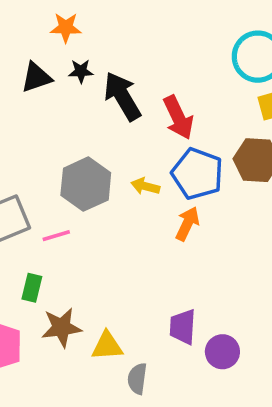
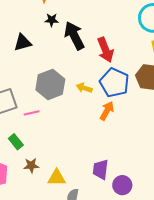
black triangle: (36, 77) -> (23, 43), moved
green rectangle: (32, 288) -> (16, 142), turned -56
brown star: (61, 327) -> (31, 166), size x0.7

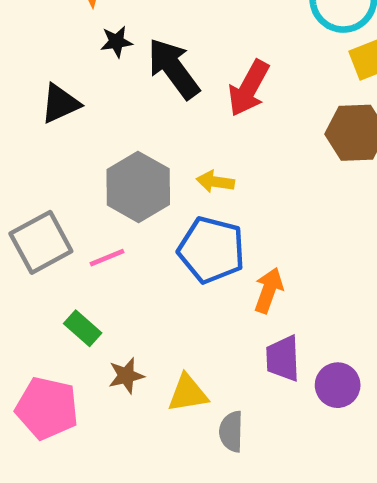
red arrow: (105, 50) -> (249, 88), turned 60
blue pentagon: (114, 83) -> (211, 250), moved
orange arrow: (107, 111) -> (269, 290), moved

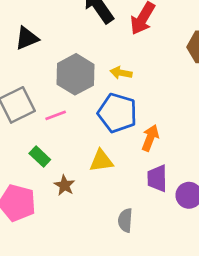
black triangle: (60, 104) -> (27, 38), moved
brown star: (126, 376) -> (65, 185), turned -30
yellow triangle: (188, 393) -> (101, 161), moved

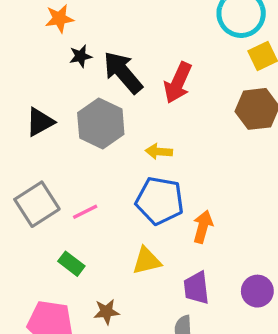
gray hexagon: (75, 74) -> (101, 123), moved
purple trapezoid: (157, 178) -> (196, 288), moved
brown star: (65, 185) -> (106, 312), moved, turned -30

